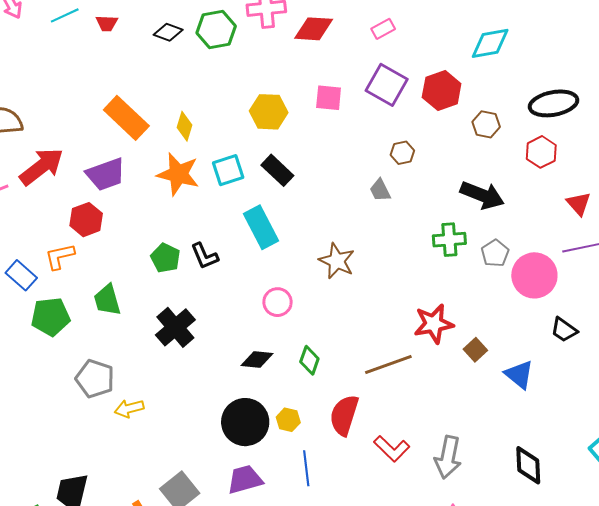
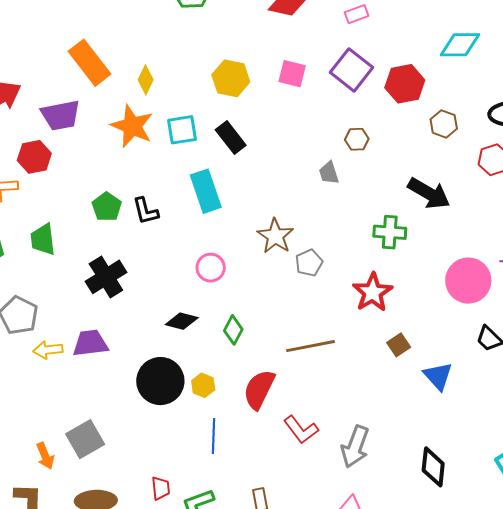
gray pentagon: (495, 253) -> (309, 263), moved
red star: (434, 324) -> (372, 292), moved, turned -30
purple trapezoid: (245, 479) -> (90, 343), moved

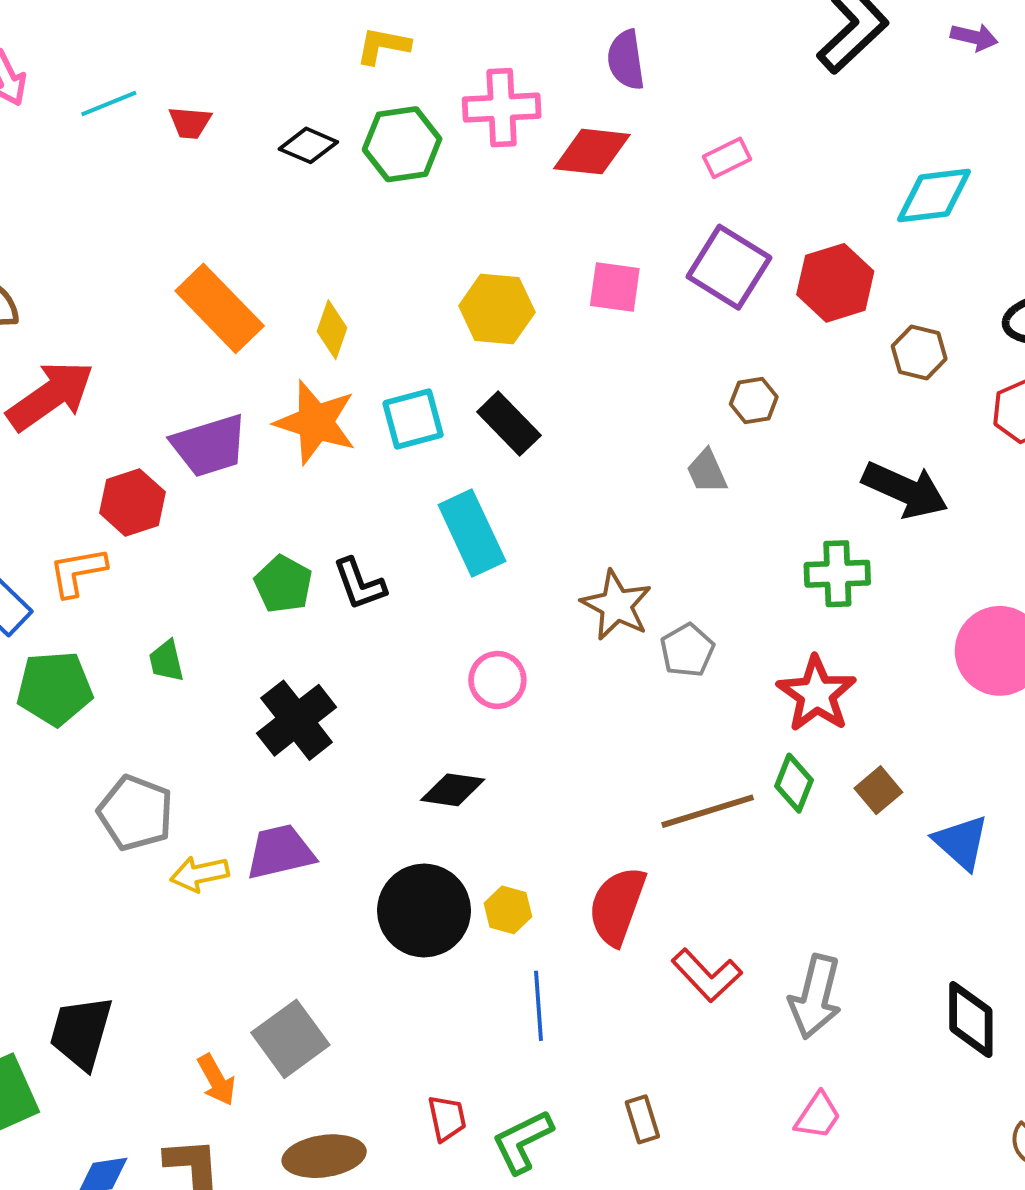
purple trapezoid: (61, 115) -> (209, 446), moved
green trapezoid: (43, 239) -> (166, 661), size x0.7
green diamond: (233, 330) -> (794, 783), moved

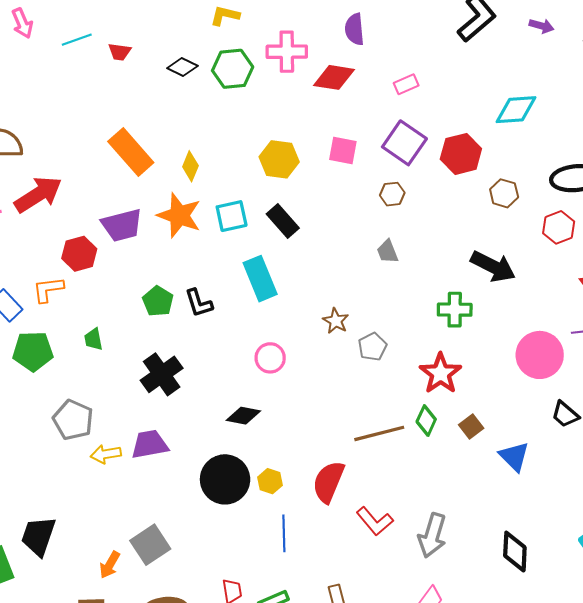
brown hexagon: (754, 401) -> (392, 194), moved
brown star: (616, 605) -> (336, 321), size x0.7
orange arrow: (216, 1080) -> (110, 565), turned 56

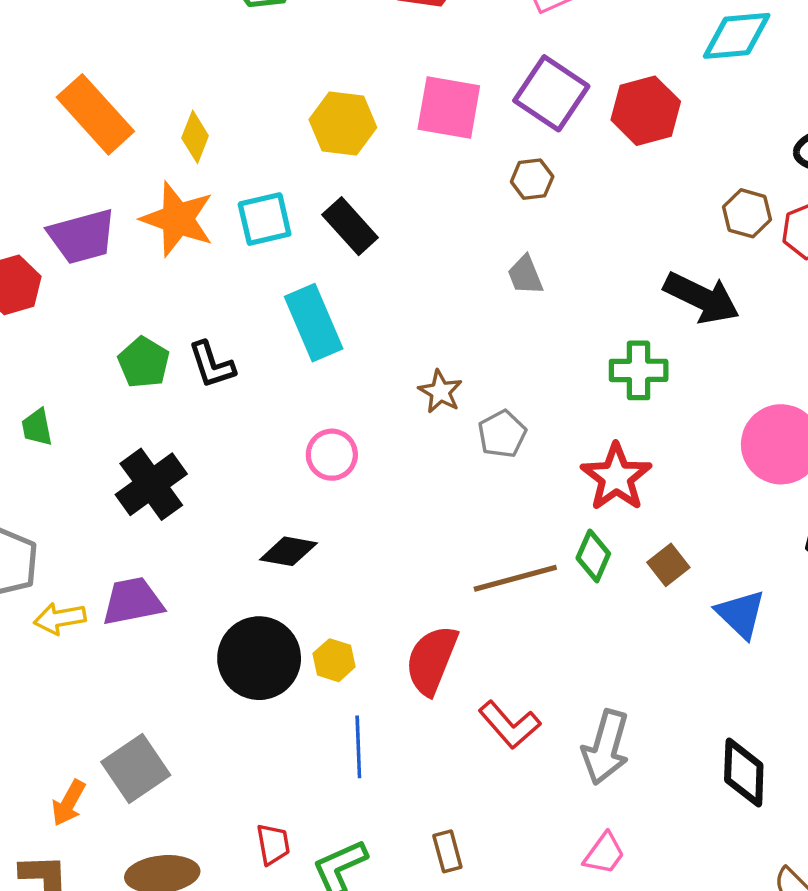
pink square: (343, 151) -> (449, 108), size x1.4
brown hexagon: (504, 193) -> (747, 213), moved

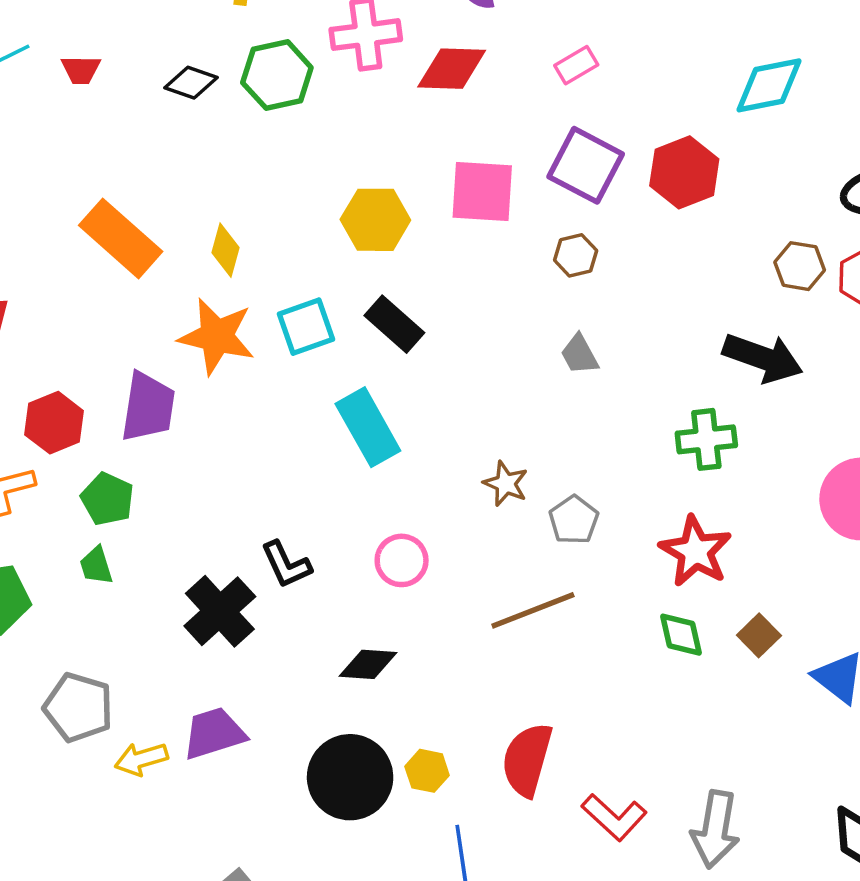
purple trapezoid: (82, 237) -> (148, 407), moved, turned -60
green pentagon: (144, 362) -> (107, 499), moved
black L-shape: (212, 365) -> (286, 565), moved
green diamond: (593, 556) -> (681, 635), turned -30
brown line: (515, 578) -> (533, 610), moved

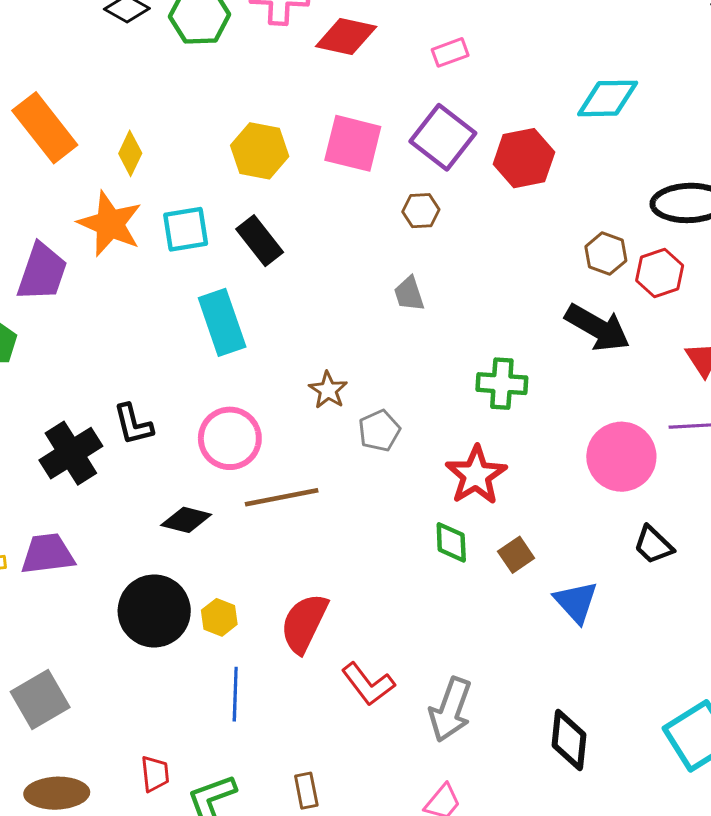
black arrow: (763, 358) -> (598, 328), moved
pink circle: (402, 560) -> (230, 438), size x1.4
brown line: (533, 610) -> (282, 497), moved

